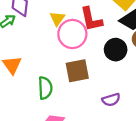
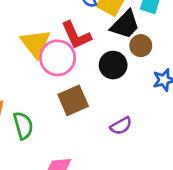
yellow triangle: (57, 19) -> (36, 43), size x1.6
green semicircle: (45, 88) -> (23, 126), moved

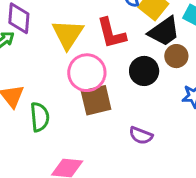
pink circle: (58, 58) -> (87, 73), moved
purple semicircle: (121, 126) -> (141, 135), turned 40

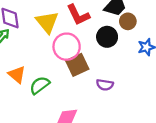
green semicircle: (40, 117) -> (40, 85), turned -110
purple semicircle: (141, 135) -> (105, 85), moved

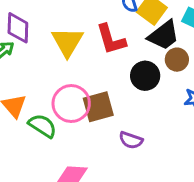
pink circle: (67, 47) -> (71, 104), moved
green semicircle: (40, 85) -> (42, 126), turned 60

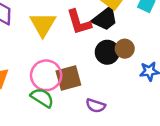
black trapezoid: (164, 35) -> (105, 19), moved
brown circle: (177, 60) -> (125, 49), moved
green semicircle: (42, 126) -> (42, 98), moved

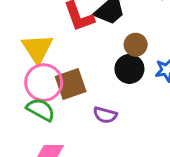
yellow triangle: (43, 24) -> (37, 49), moved
black circle: (107, 52) -> (129, 69), moved

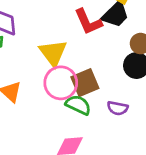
green semicircle: (41, 110) -> (78, 105), moved

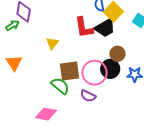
yellow triangle: (53, 53) -> (52, 43), size x0.6
pink circle: (61, 83) -> (95, 73), moved

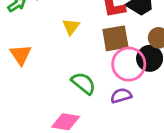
brown square: (69, 71) -> (115, 38), moved
purple semicircle: (88, 96) -> (121, 96), turned 140

